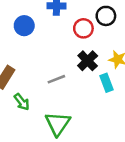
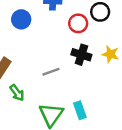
black cross: (88, 61) -> (81, 55), turned -30
cyan rectangle: (107, 83) -> (80, 110), moved

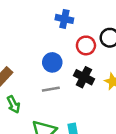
blue circle: (21, 19) -> (52, 62), moved

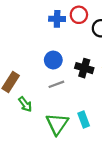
red circle: (86, 45) -> (79, 15), moved

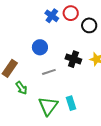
blue cross: (57, 19) -> (52, 16), turned 32
blue circle: (53, 60) -> (40, 47), moved

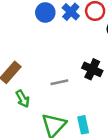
blue circle: (40, 47) -> (45, 12), moved

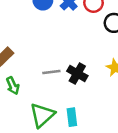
black cross: (92, 69) -> (77, 73), moved

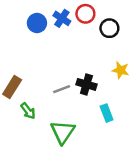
cyan rectangle: (72, 117) -> (107, 113), moved

